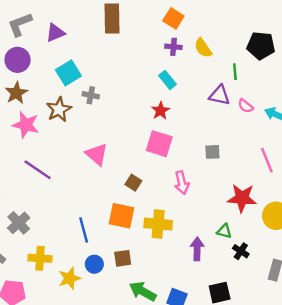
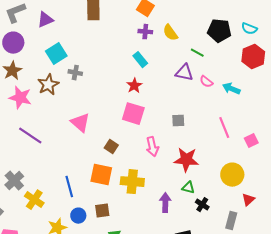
green line: (235, 72) -> (197, 53), turned -56
red star: (242, 198) -> (186, 160), moved
yellow cross: (40, 258) -> (34, 200), moved, turned 30

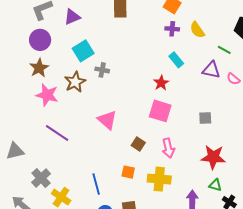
cyan rectangle: (140, 60) -> (176, 60), moved
pink arrow: (152, 147) -> (168, 148), moved
orange square: (101, 175) -> (128, 172), size x0.6

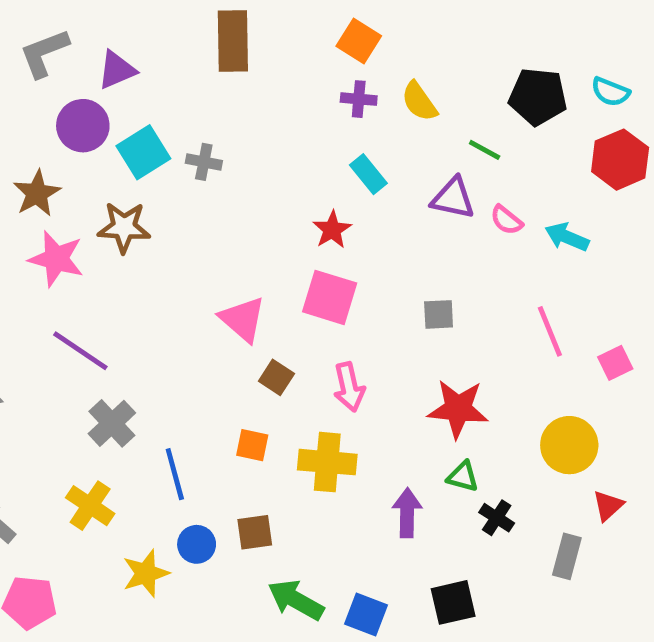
purple circle: (40, 40) -> (83, 126), moved
gray cross: (102, 70) -> (204, 162), moved
brown star: (75, 82) -> (124, 227), turned 30
pink triangle: (107, 120) -> (243, 319), moved
gray cross: (41, 178) -> (112, 423), moved

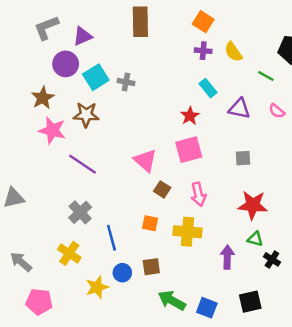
purple triangle: (453, 198) -> (239, 109), moved
pink square: (330, 297) -> (189, 150), turned -32
purple line: (80, 351) -> (83, 164), moved

